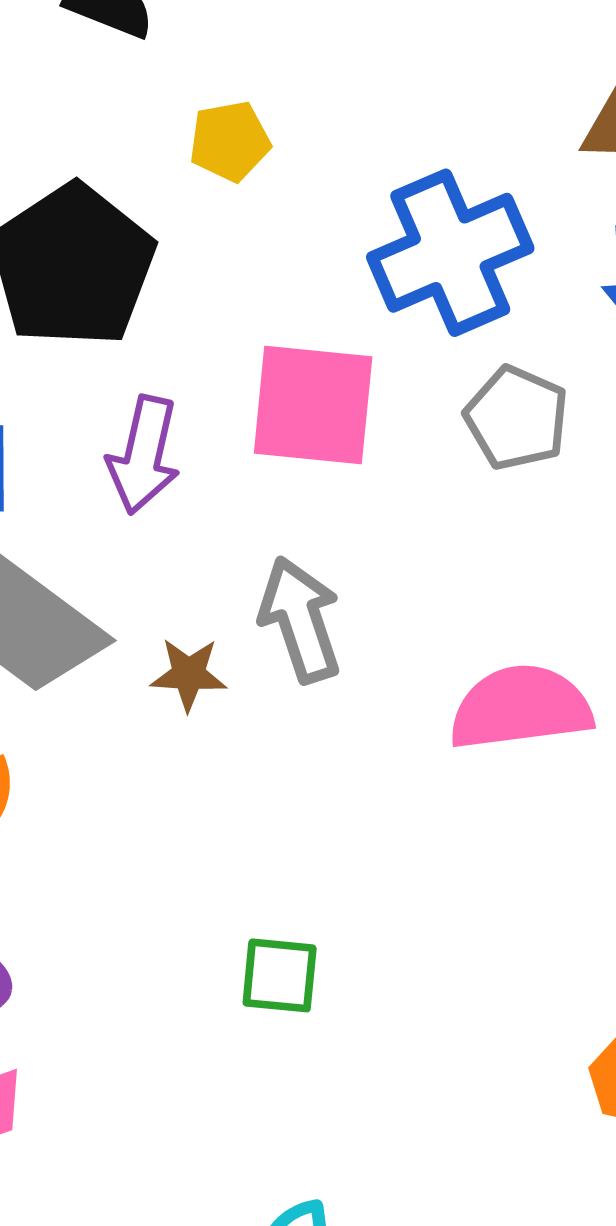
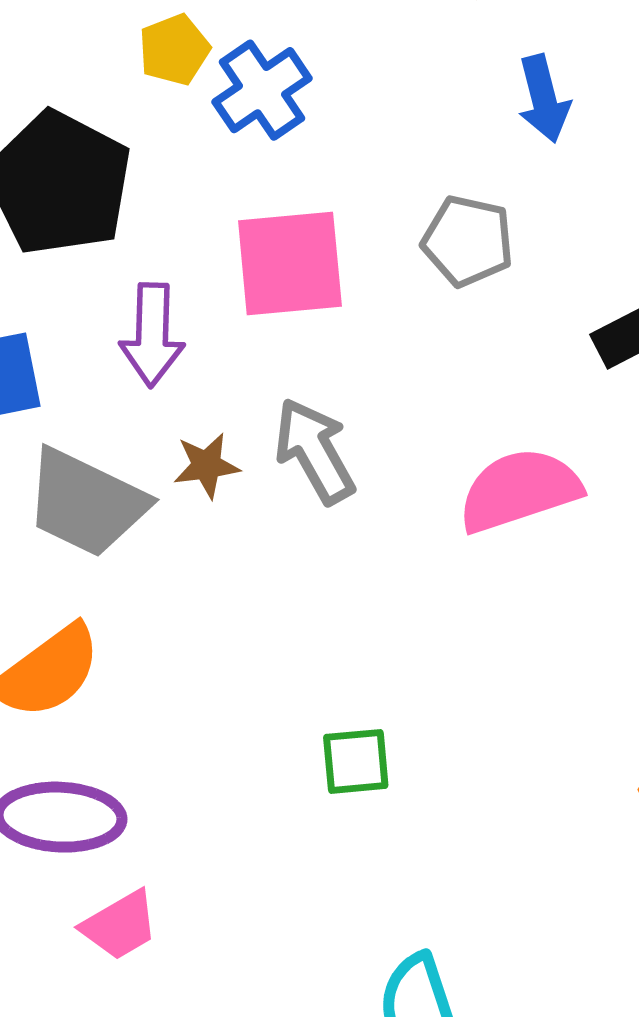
blue cross: (450, 253) -> (262, 90), moved, size x0.7
brown star: (189, 674) -> (206, 465), moved

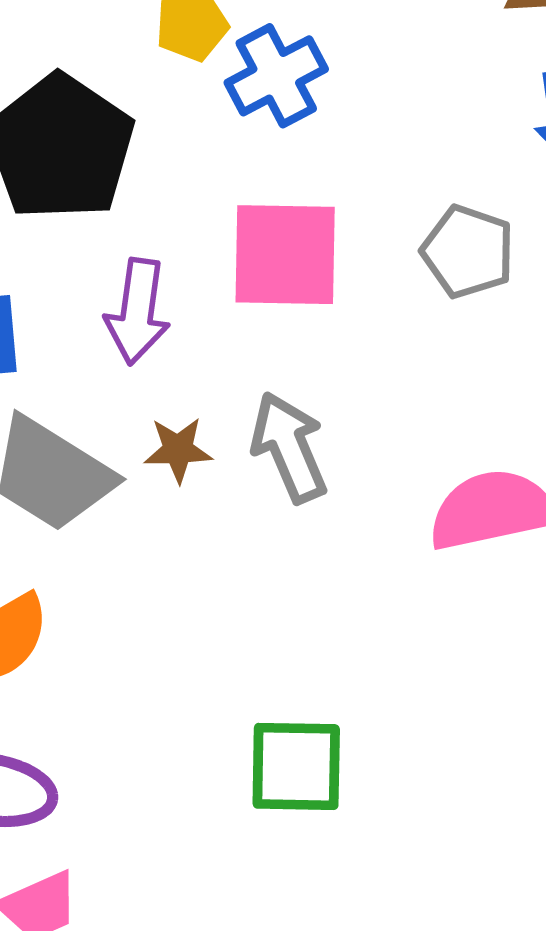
green square: (356, 761) -> (296, 766), size x1.4

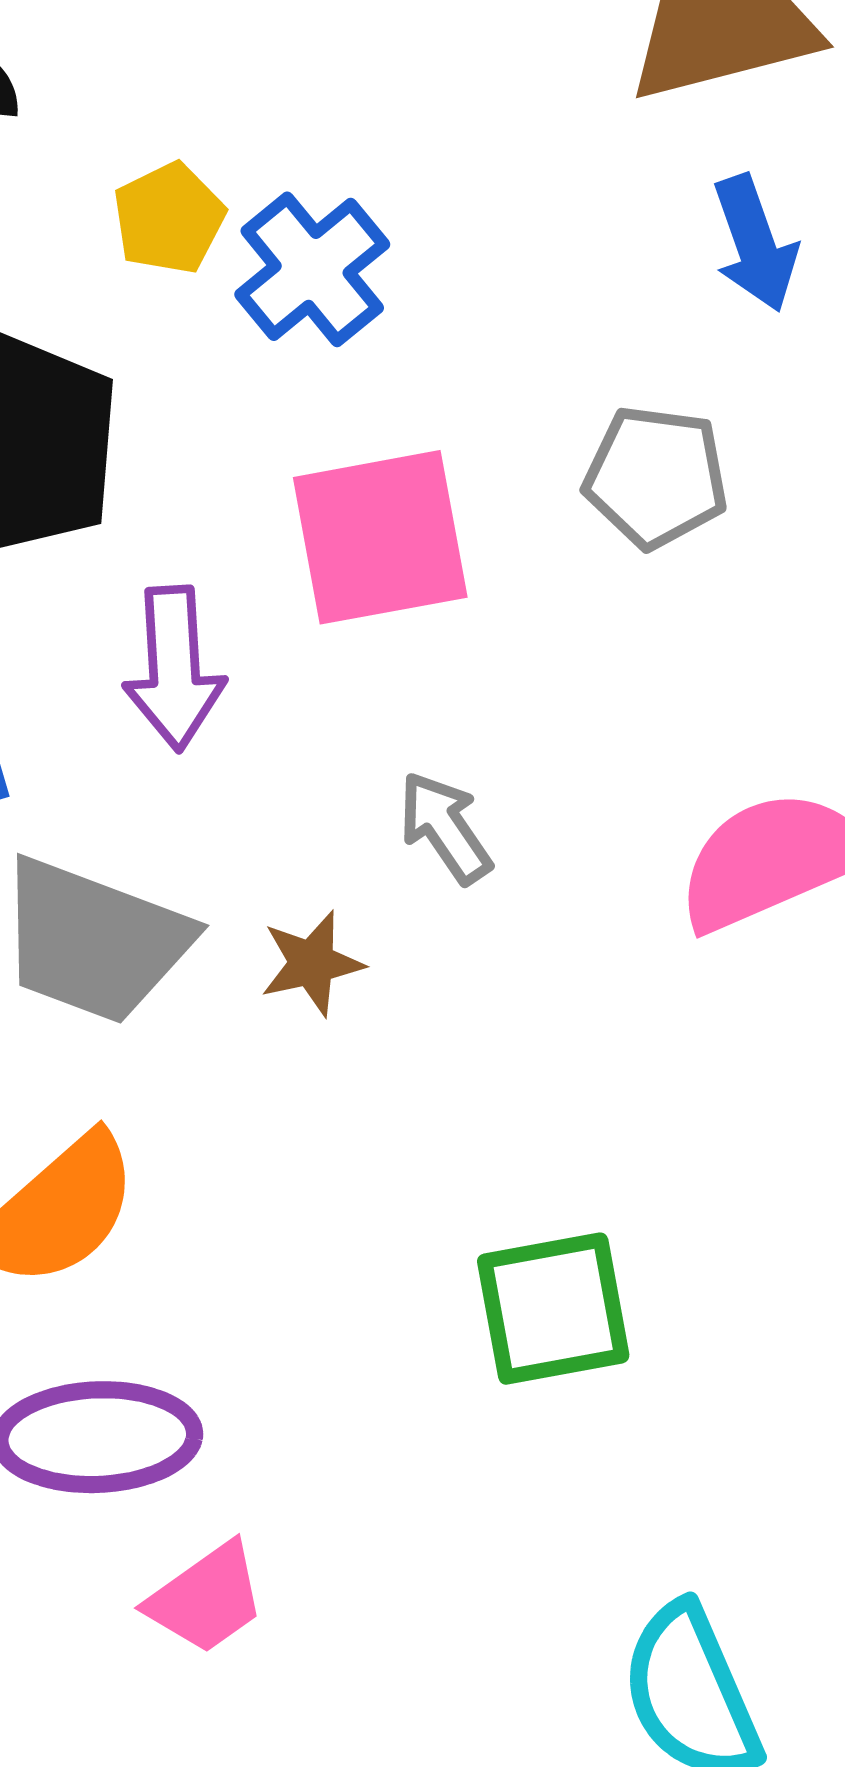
gray arrow: (289, 447) -> (445, 828), size x0.7
brown star: (178, 450) -> (312, 963), moved

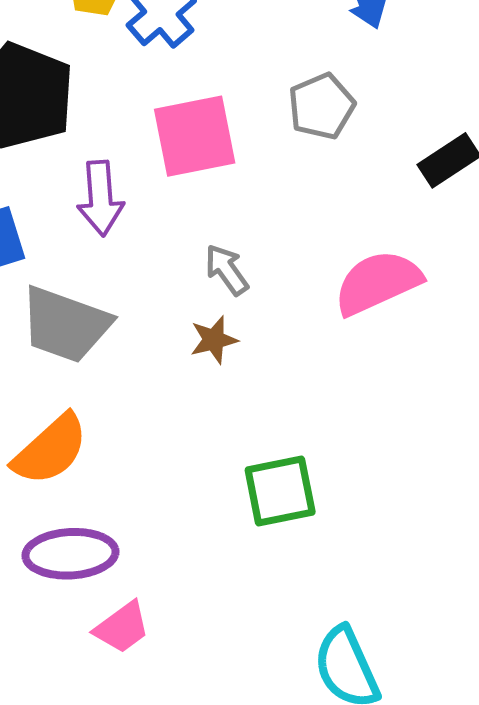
gray pentagon: (656, 477) -> (321, 106), turned -30
brown star: (312, 963) -> (214, 340), moved

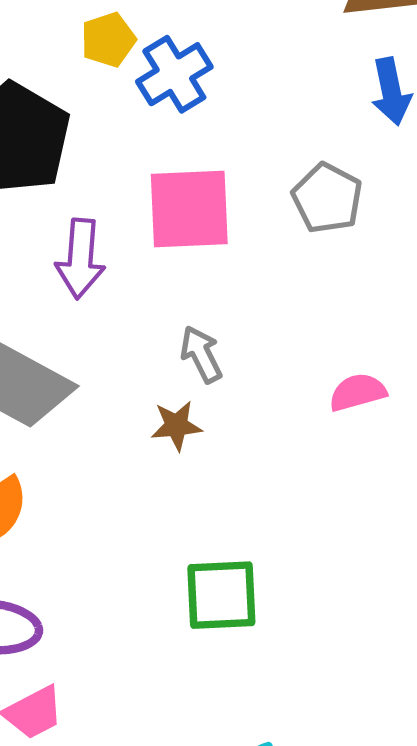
gray pentagon: (321, 106) -> (327, 198), turned -30
pink semicircle: (378, 283) -> (358, 392), size x0.6

